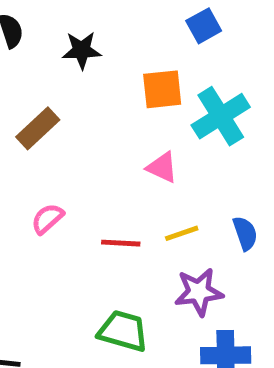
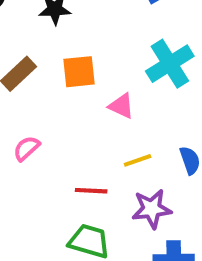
orange square: (162, 89) -> (79, 72), moved
red line: (121, 243) -> (91, 191), moved

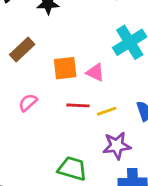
orange square: (79, 72) -> (65, 68), moved
red line: (91, 191) -> (78, 105), moved

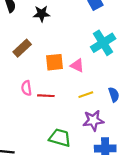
pink semicircle: (28, 103) -> (26, 88), turned -56
red line: (78, 105) -> (46, 96), moved

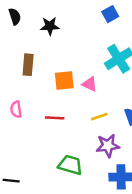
brown rectangle: (22, 48) -> (28, 65), turned -42
pink semicircle: (26, 88) -> (16, 109), moved

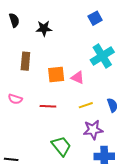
pink semicircle: (16, 109) -> (15, 99), turned -64
green trapezoid: (70, 165) -> (61, 146), turned 35

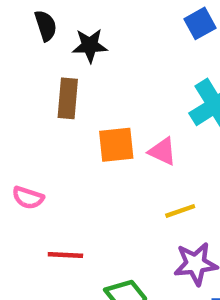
black semicircle: (14, 20) -> (46, 26), moved
brown rectangle: (25, 61) -> (68, 98), moved
red line: (48, 106) -> (65, 255), moved

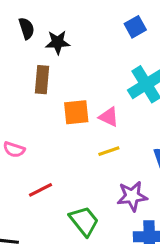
yellow line: (180, 211) -> (109, 151), moved
red line: (65, 255) -> (40, 190), turned -30

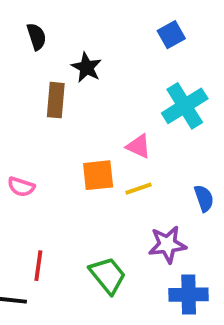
black star: (58, 42) -> (87, 67), moved, turned 30
orange square: (76, 112) -> (98, 175), moved
red line: (40, 190) -> (38, 266), moved, turned -55

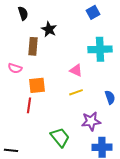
cyan cross: (185, 106) -> (100, 49), turned 30
orange square: (98, 175) -> (37, 85), moved
pink semicircle: (21, 187) -> (15, 68), moved
red line: (38, 266) -> (29, 105), moved

